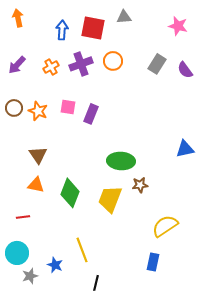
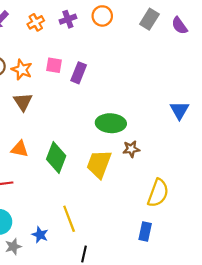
purple cross: (81, 64) -> (68, 19), size x0.7
blue triangle: (185, 149) -> (179, 110), turned -48
brown triangle: (38, 155) -> (23, 102), moved
yellow semicircle: (165, 226) -> (158, 193), turned 144

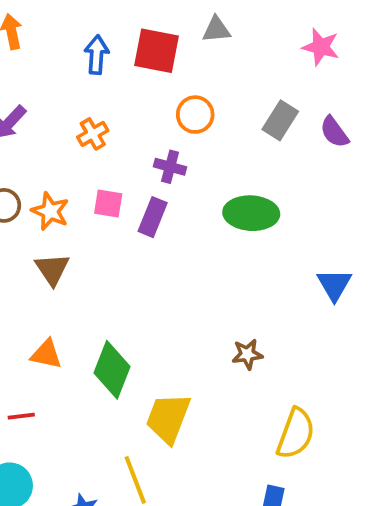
purple cross: (68, 19) -> (170, 167), moved, turned 35
orange cross: (36, 22) -> (93, 134), moved
green ellipse: (111, 123) -> (251, 213), moved
yellow trapezoid: (99, 164) -> (168, 418), moved

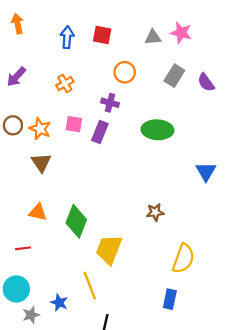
gray triangle: (216, 30) -> (153, 37), moved
pink star: (321, 47) -> (181, 33), moved
red square: (157, 51) -> (102, 35), size x0.7

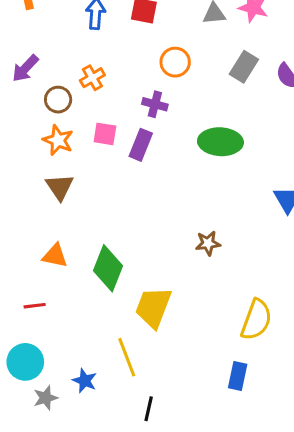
brown circle: (13, 125) -> (58, 100), moved
brown star: (155, 212) -> (208, 243), moved

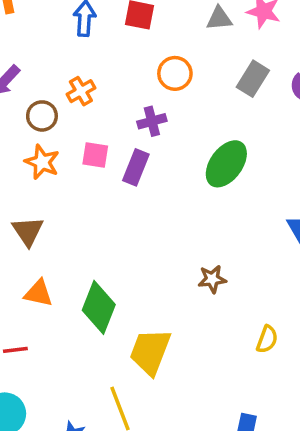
purple cross: (155, 104) -> (152, 121), turned -30
green ellipse: (220, 142) -> (226, 164), turned -57
brown triangle: (60, 187) -> (28, 231), moved
yellow semicircle: (256, 320) -> (267, 339), moved, size x0.6

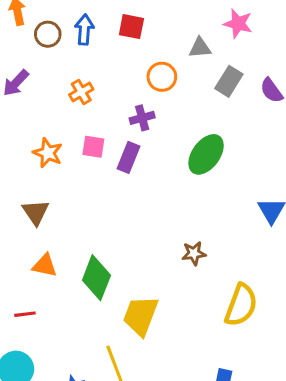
gray triangle: (219, 18) -> (200, 48), moved
brown circle: (42, 116) -> (48, 34), moved
yellow semicircle: (267, 339) -> (241, 305), size x1.8

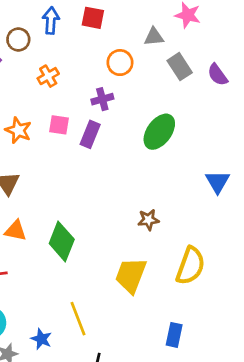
brown circle: (48, 34) -> (18, 39), moved
gray rectangle: (229, 81) -> (180, 67), turned -65
yellow trapezoid: (141, 316) -> (131, 275), moved

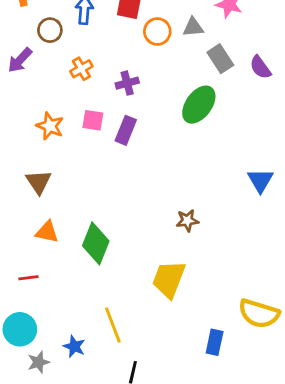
orange circle: (120, 63) -> (157, 32), moved
purple cross: (102, 99) -> (127, 83), moved
green ellipse: (159, 132) -> (199, 105), moved
yellow semicircle: (190, 266) -> (259, 314), moved, turned 87

